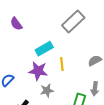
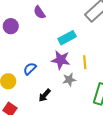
yellow line: (62, 64) -> (85, 62), moved

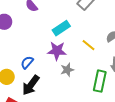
yellow line: (85, 62) -> (88, 45), moved, turned -40
black arrow: (45, 95) -> (31, 85), moved, size x1.5

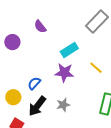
gray star: (67, 70) -> (63, 105), moved

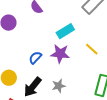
blue semicircle: (34, 83) -> (35, 58), moved

